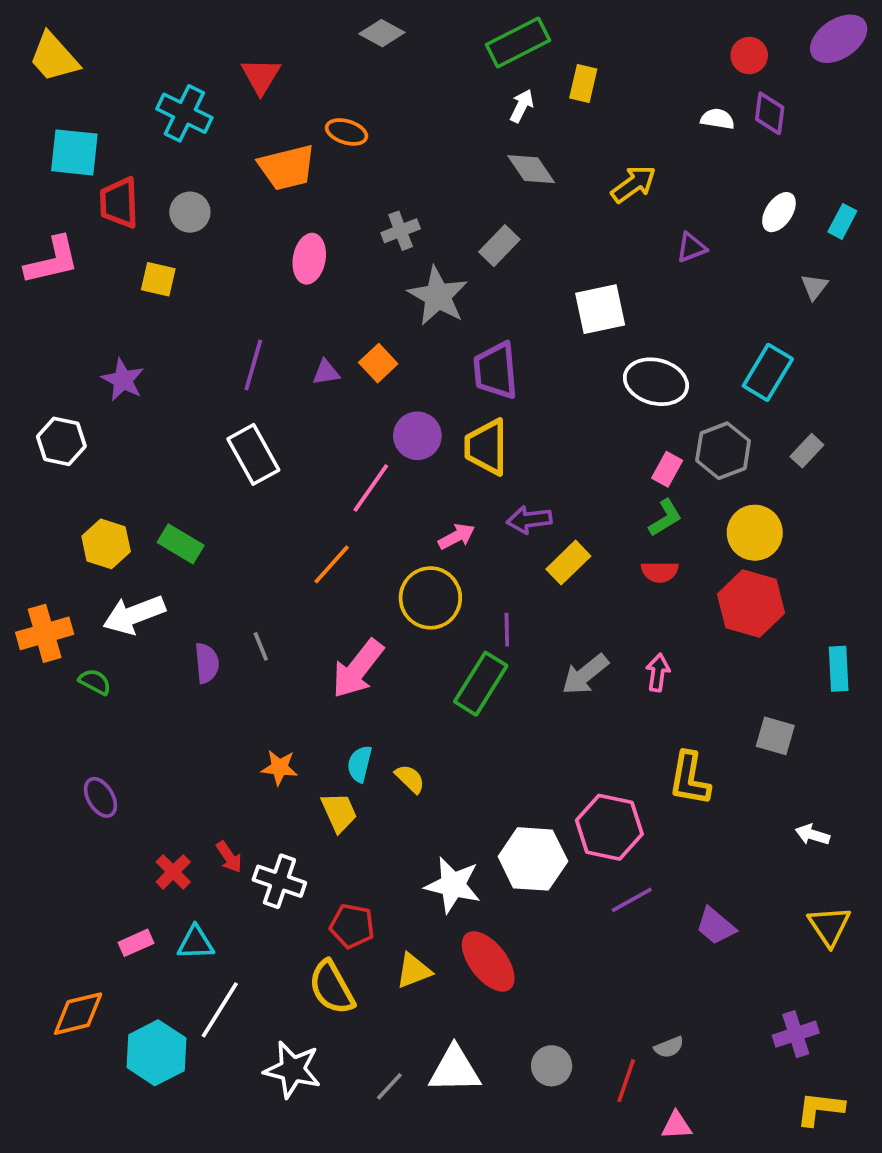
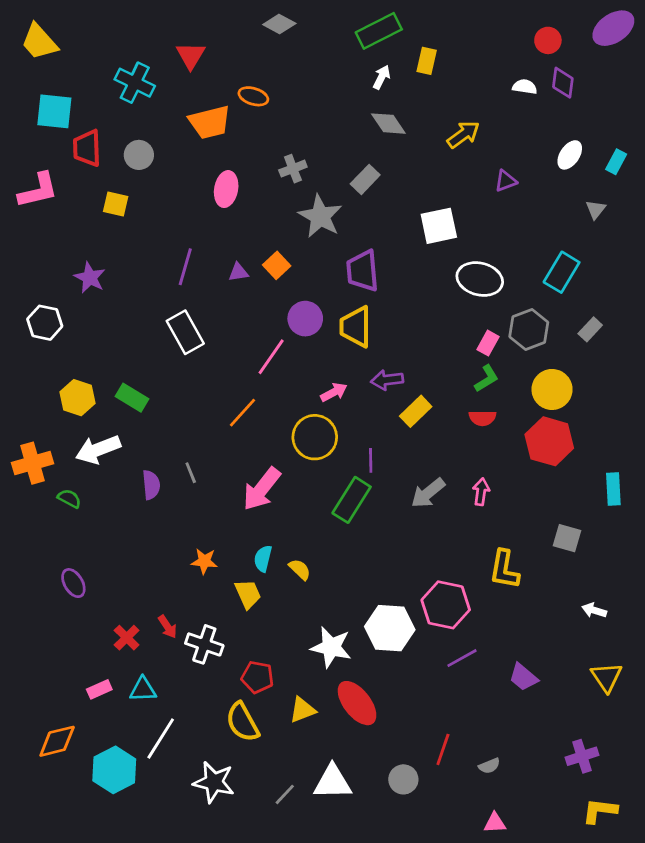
red line: (626, 1081) -> (443, 749), moved

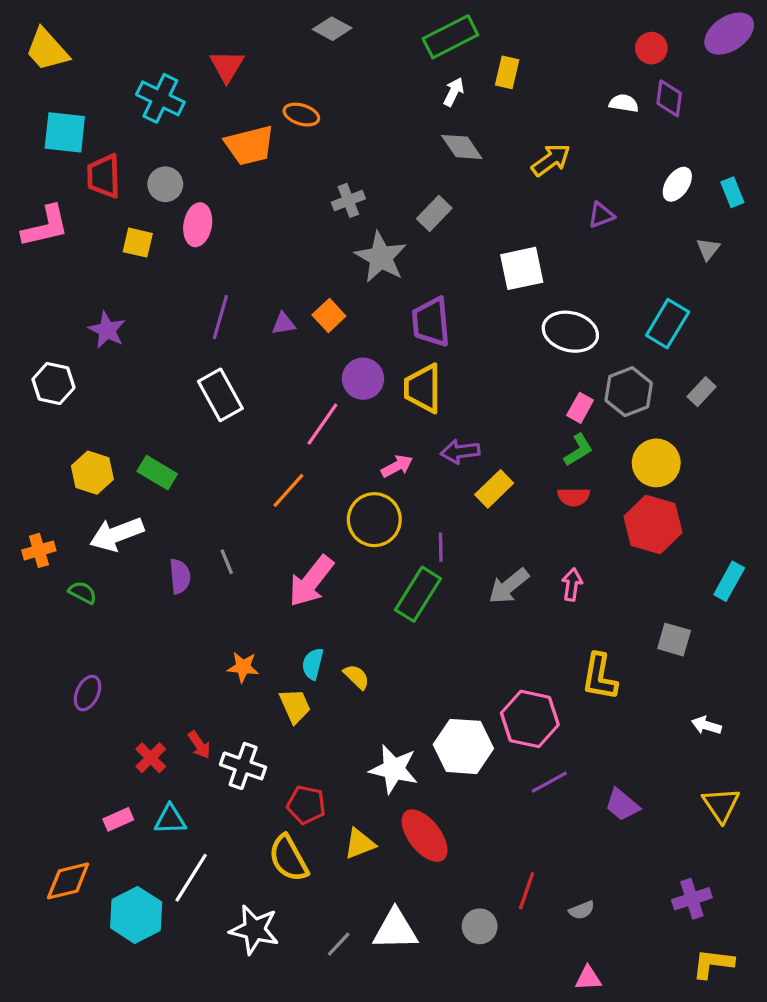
cyan rectangle: (616, 162) -> (732, 192), turned -50
pink ellipse: (226, 189) -> (198, 225), moved
orange cross: (33, 463) -> (39, 550), size x0.7
cyan rectangle: (613, 489) -> (729, 581), turned 32
purple ellipse: (73, 583) -> (88, 693), turned 56

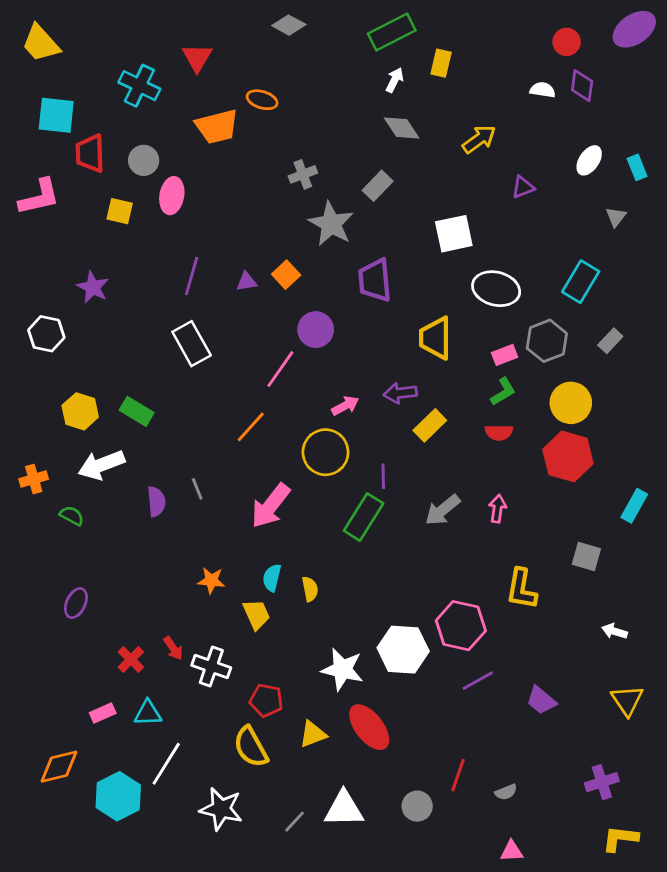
yellow trapezoid: (423, 388) -> (435, 338), moved
pink rectangle: (580, 408) -> (505, 355), turned 40
yellow semicircle: (356, 677) -> (310, 589), turned 35

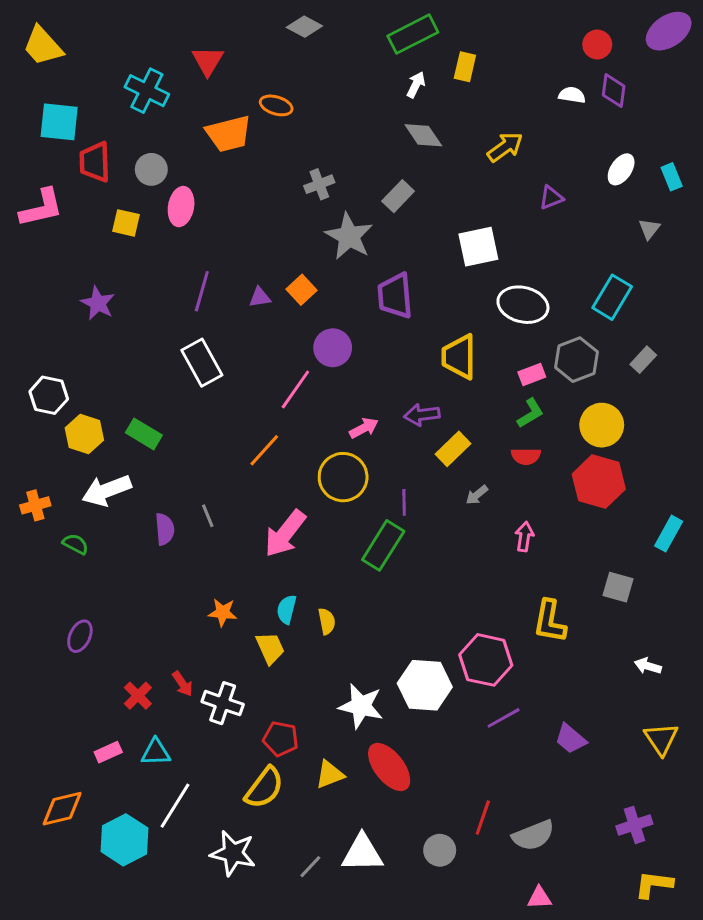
white hexagon: (46, 334) -> (49, 395), moved
gray arrow: (443, 510) -> (477, 495), moved, size x0.6
yellow semicircle: (251, 747) -> (264, 788), turned -114
gray semicircle: (506, 792) -> (533, 835), size x1.8

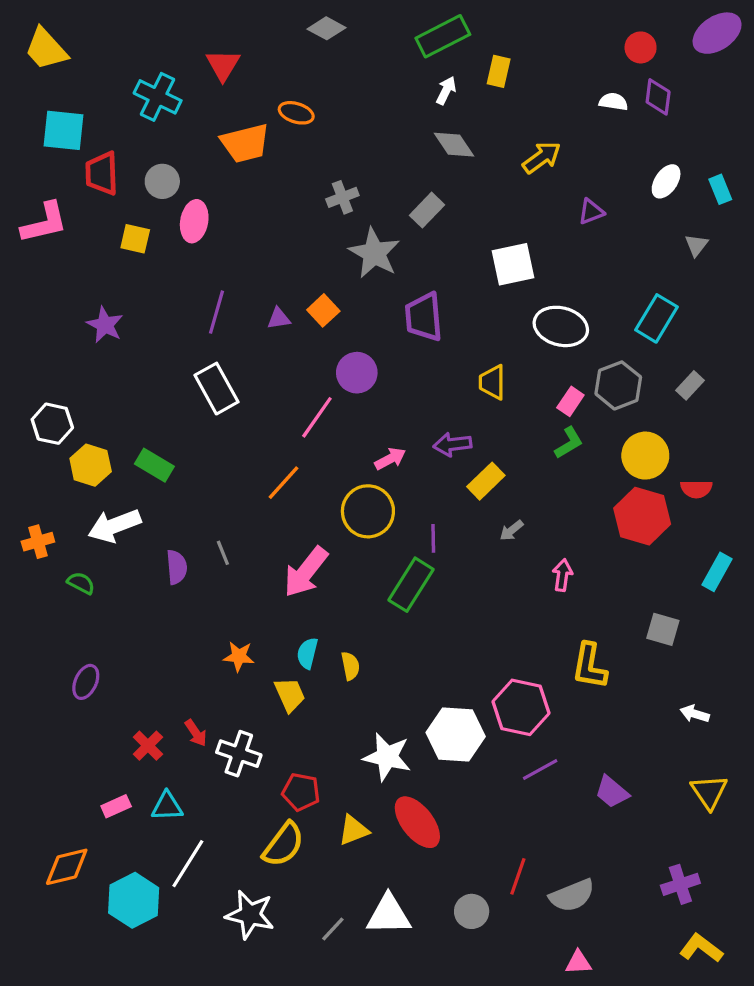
yellow trapezoid: (459, 357) -> (492, 382), size x0.7
pink rectangle: (532, 375) -> (570, 401), turned -35
red semicircle: (526, 456) -> (696, 489), moved
yellow L-shape: (654, 884) -> (701, 948), turned 30

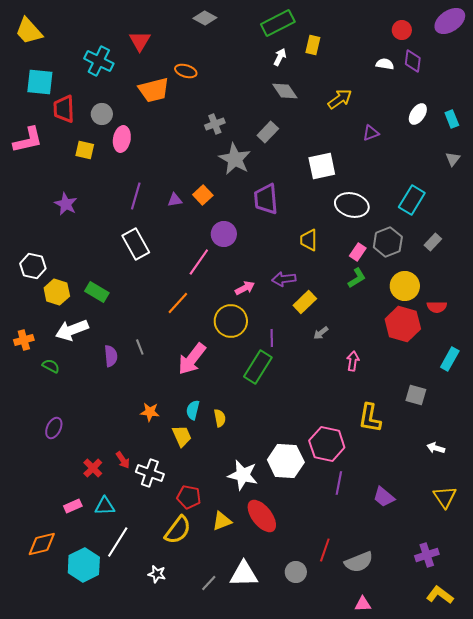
gray triangle: (696, 245) -> (453, 159), moved
purple line: (540, 770) -> (339, 483), turned -50
white star: (250, 915) -> (157, 574), size x0.6

